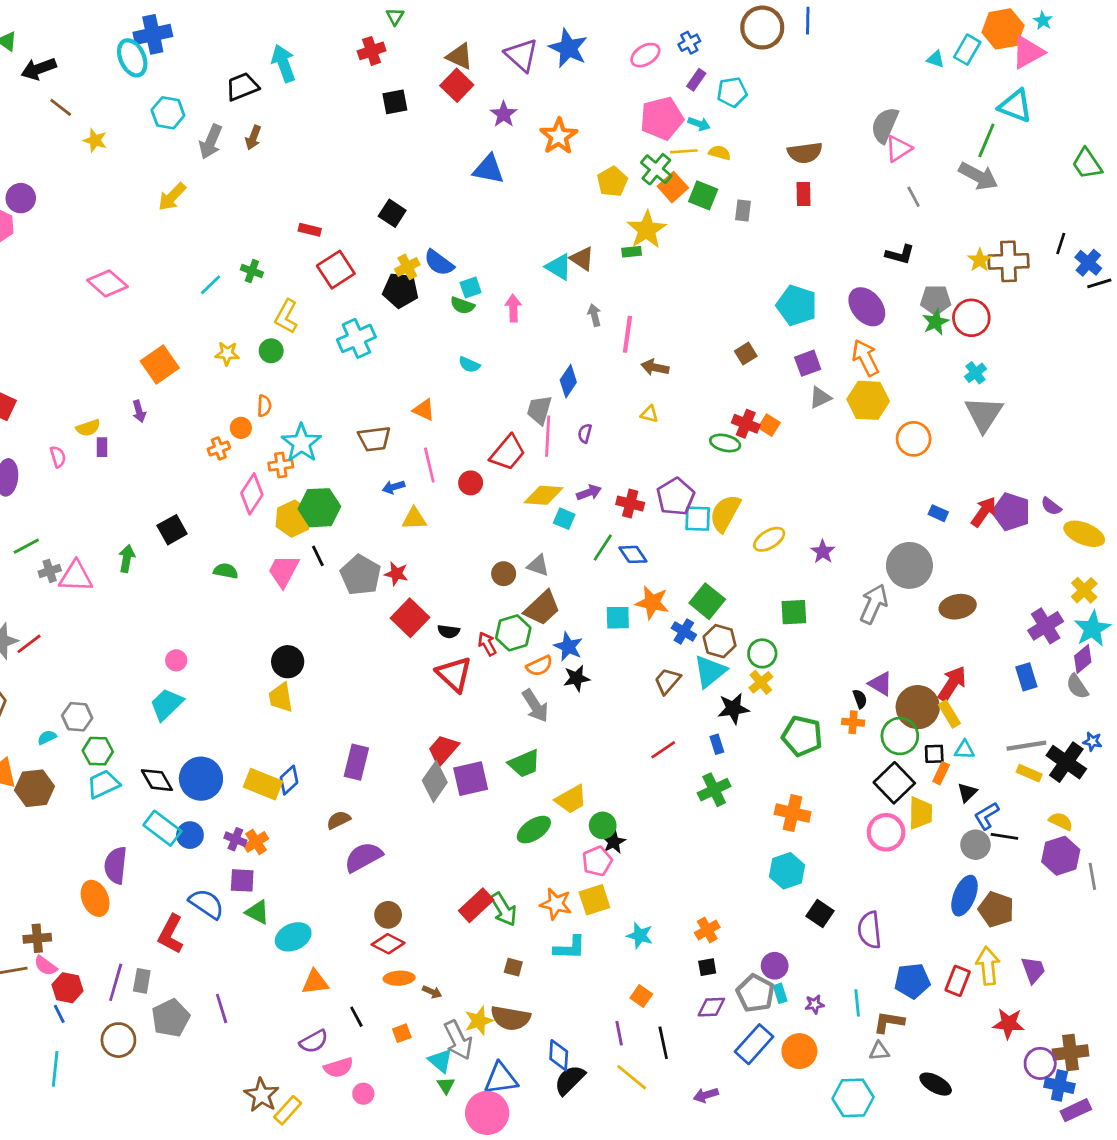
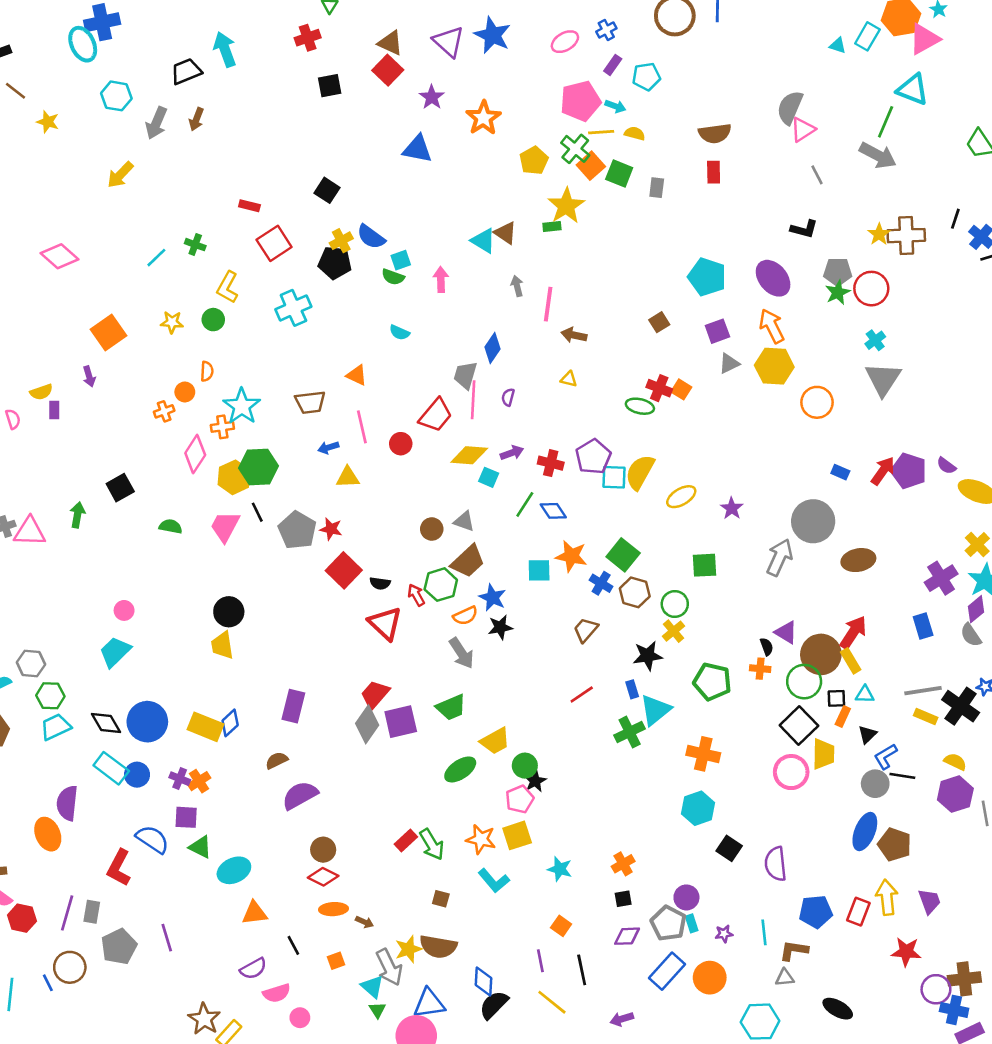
cyan triangle: (710, 671) -> (655, 710), moved
red rectangle: (476, 905) -> (406, 841), size x0.7
cyan L-shape: (570, 948) -> (494, 881), turned 48
blue line: (59, 1014) -> (48, 983), moved

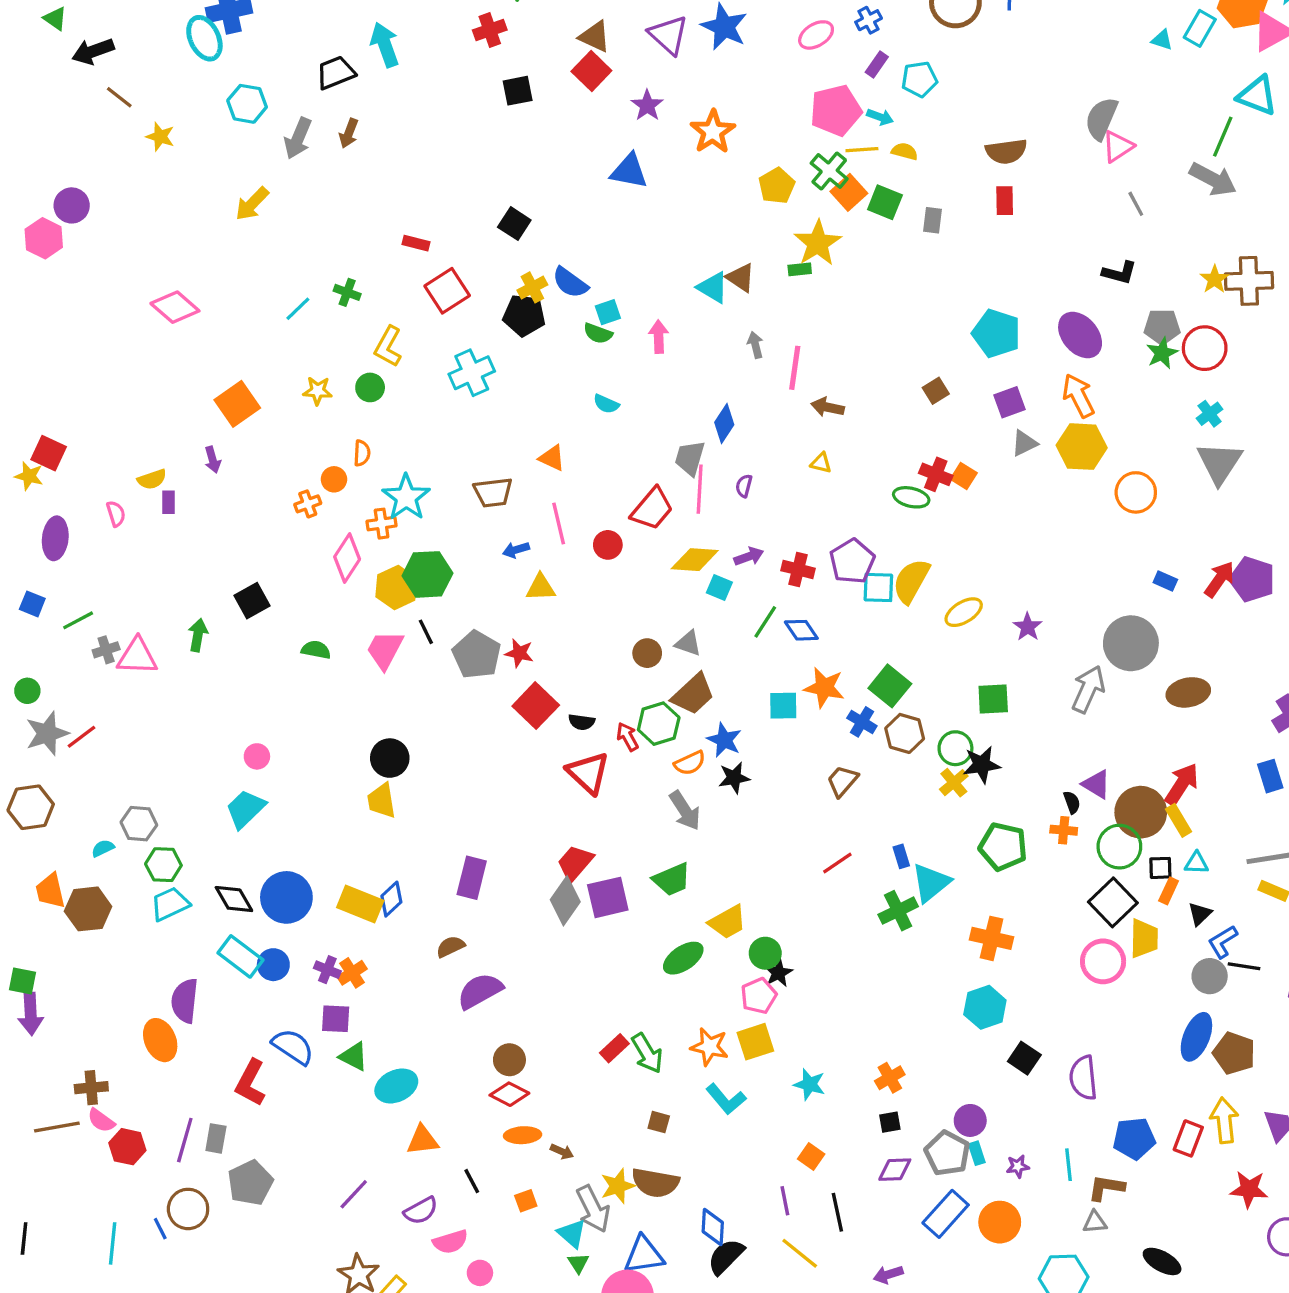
black star: (648, 656) -> (982, 765), moved
purple line: (167, 938) -> (354, 1194), moved, turned 60

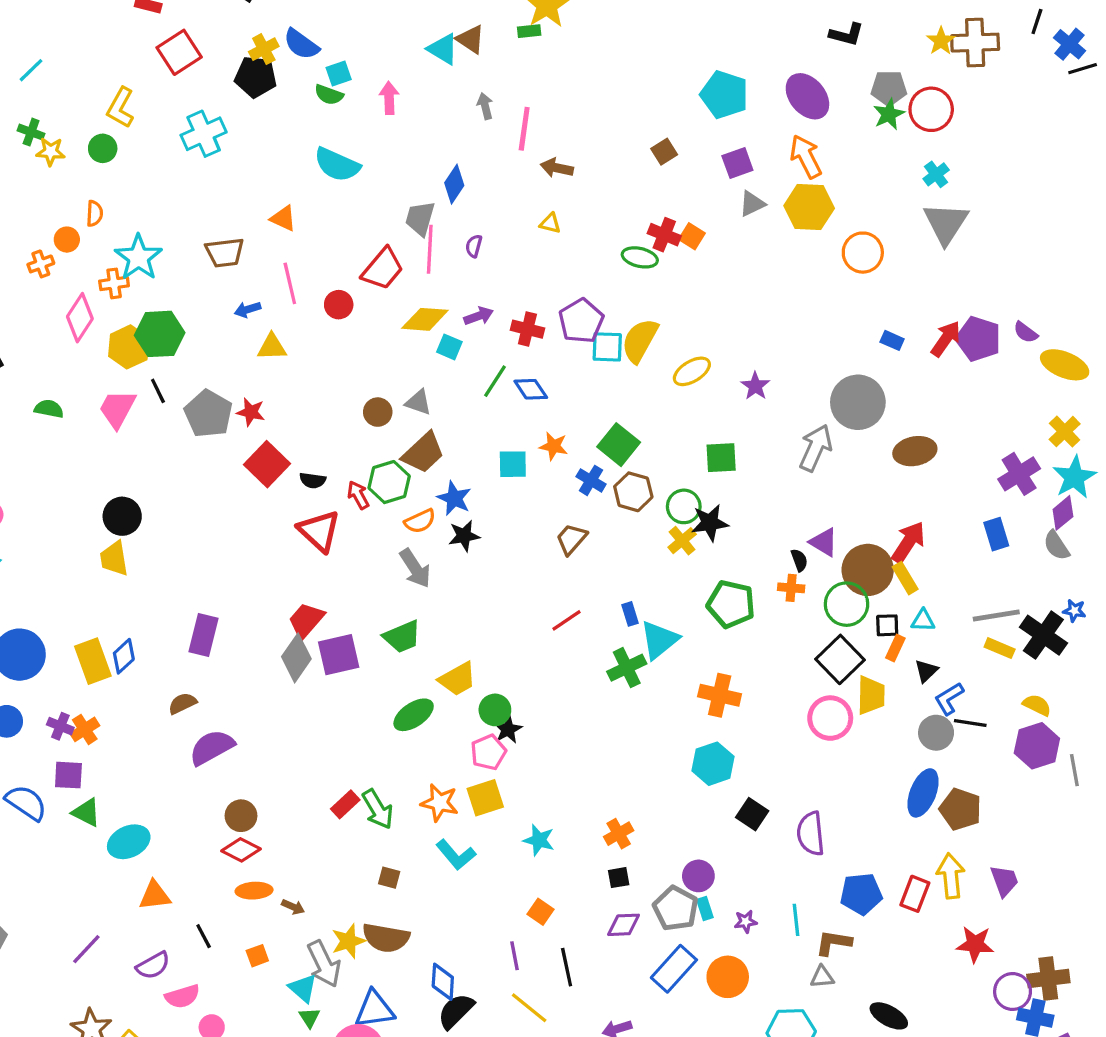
green cross: (347, 292) -> (31, 132), moved
cyan semicircle: (606, 404) -> (337, 165), size x1.8
orange star: (824, 688) -> (554, 446), size x0.7
yellow rectangle: (360, 904) -> (93, 661), turned 48

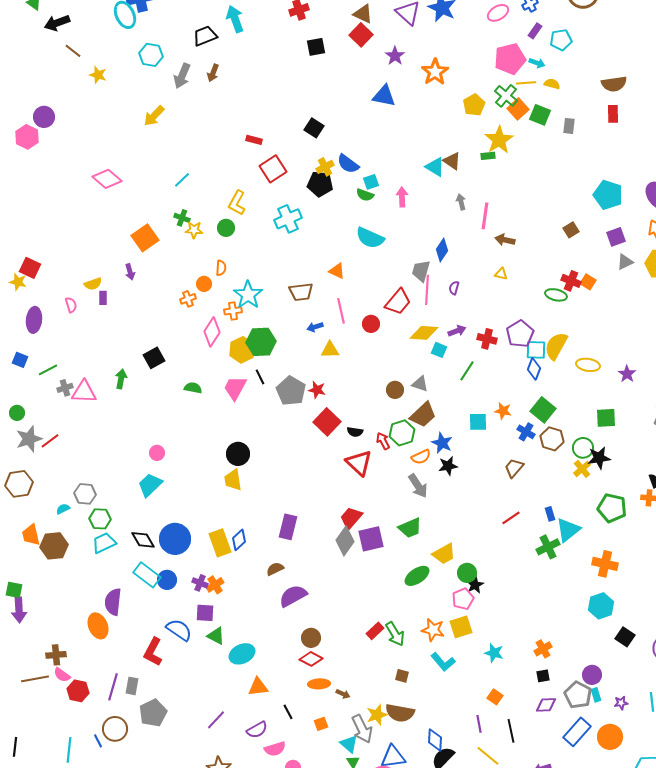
yellow ellipse: (692, 371) -> (588, 365), turned 40
blue diamond: (531, 389) -> (534, 369), moved, turned 55

